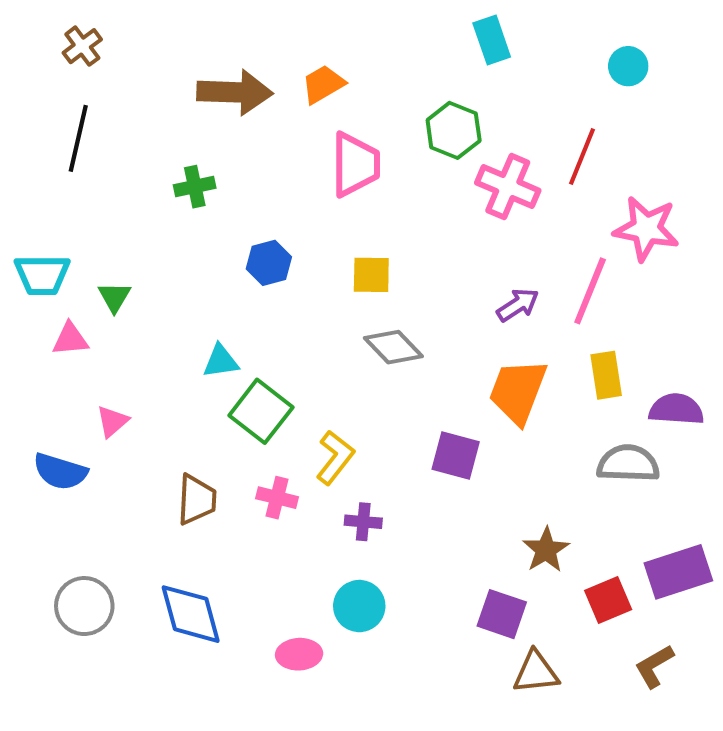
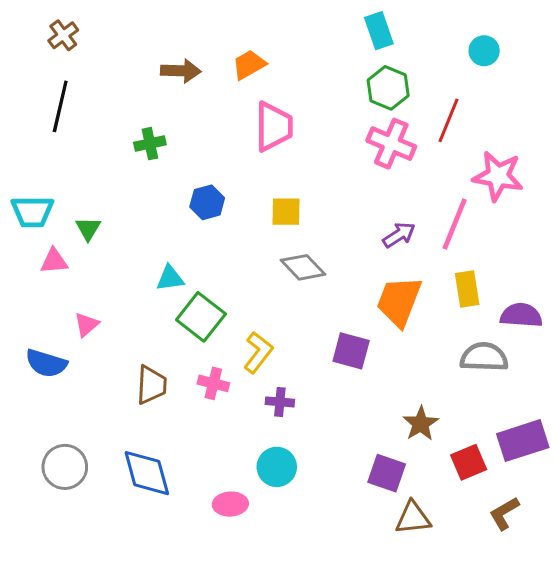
brown arrow: (235, 92) -> (181, 71), size x0.7
green hexagon: (454, 130) -> (388, 88), moved

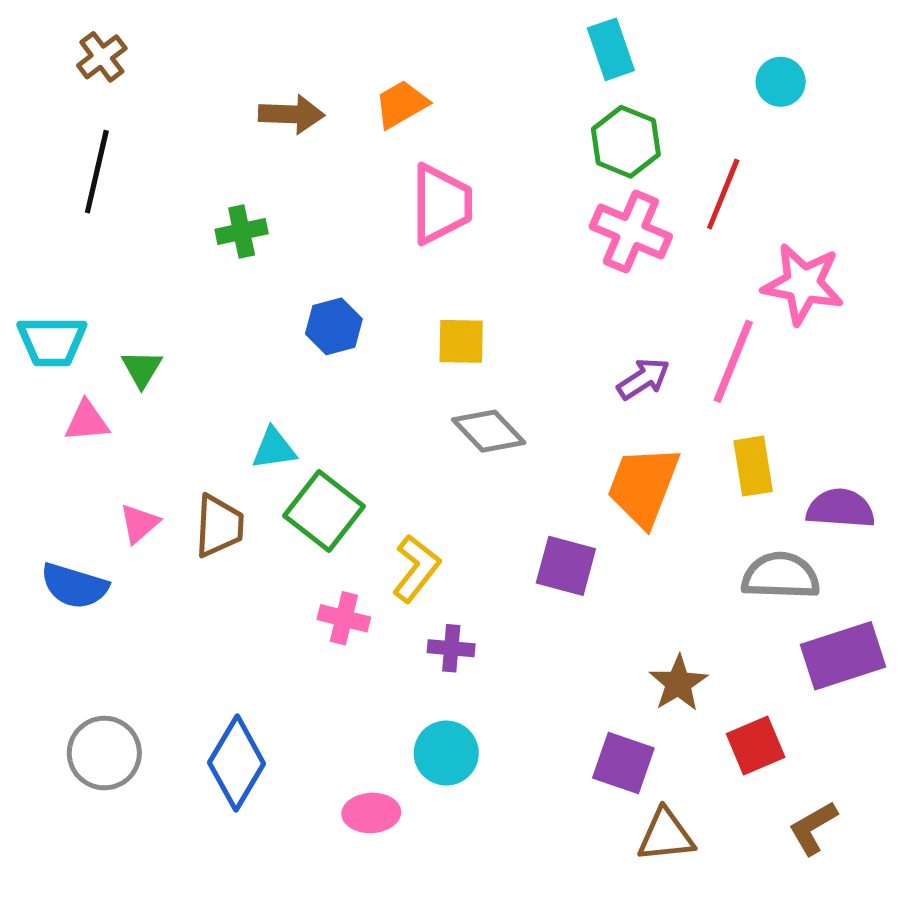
brown trapezoid: (151, 385) -> (219, 526), moved
purple rectangle: (523, 441) -> (843, 656), moved
blue diamond: (147, 473) -> (237, 763), turned 46

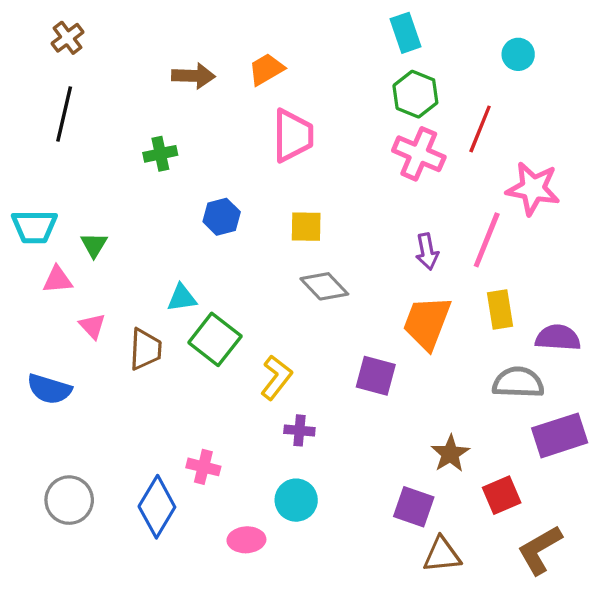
purple arrow: (643, 379) -> (427, 252), turned 112
pink triangle: (139, 523) -> (92, 326), moved, turned -32
pink cross: (344, 618) -> (203, 467), moved
brown L-shape: (813, 828) -> (540, 550), size x1.4

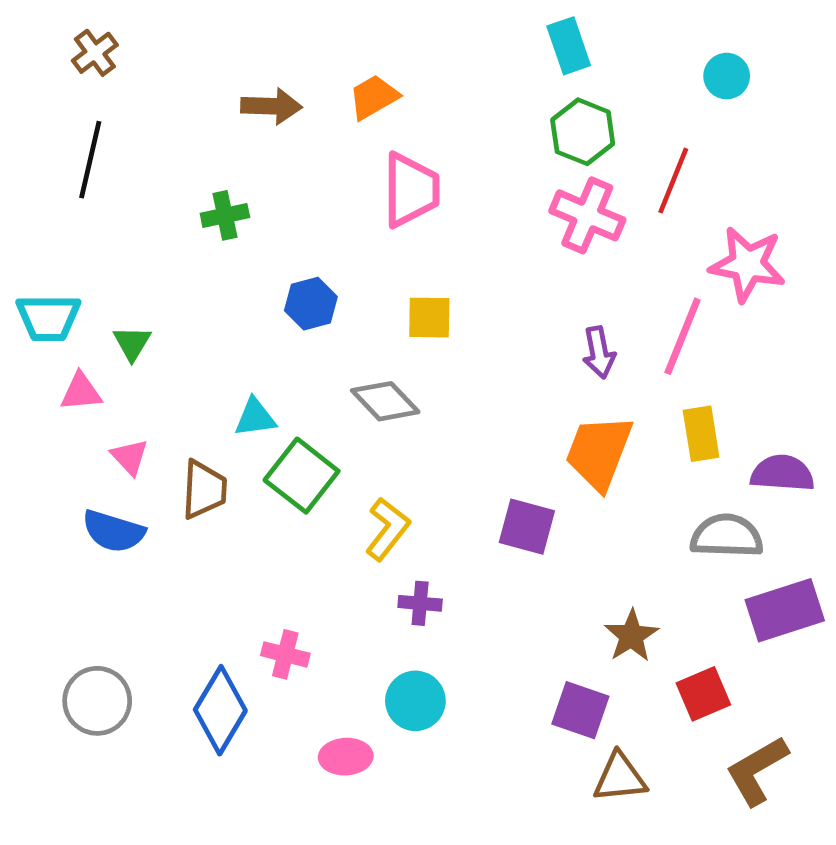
gray diamond: (324, 286) -> (385, 401), moved
blue semicircle: (49, 389) -> (113, 531), moved

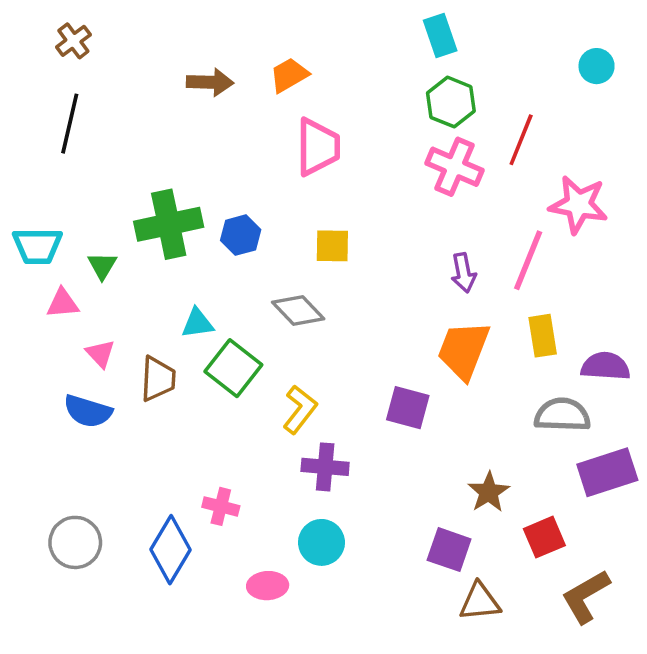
cyan circle: (727, 76) -> (597, 66), moved
green cross: (225, 215) -> (169, 224), moved, size x1.8
purple cross: (420, 603) -> (325, 467), size x1.4

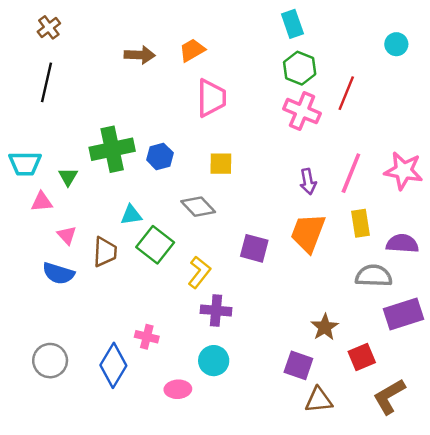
pink star: (579, 204) -> (404, 171), moved
purple square: (408, 408) -> (254, 248), moved

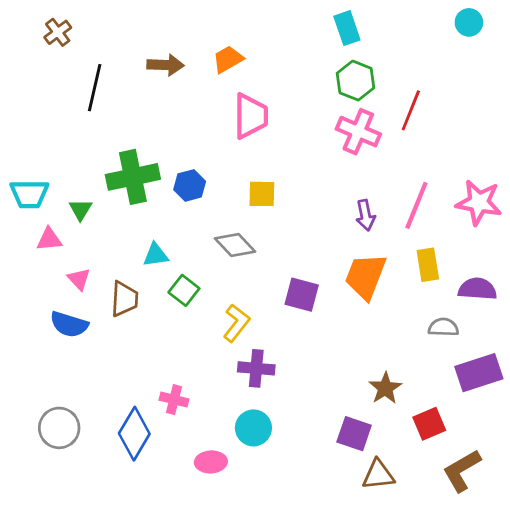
cyan circle: (396, 44) -> (469, 22), moved
black line: (47, 82) -> (95, 88), moved
green square: (155, 245) -> (184, 290), size x0.7
gray semicircle: (374, 276) -> (443, 327), size x0.7

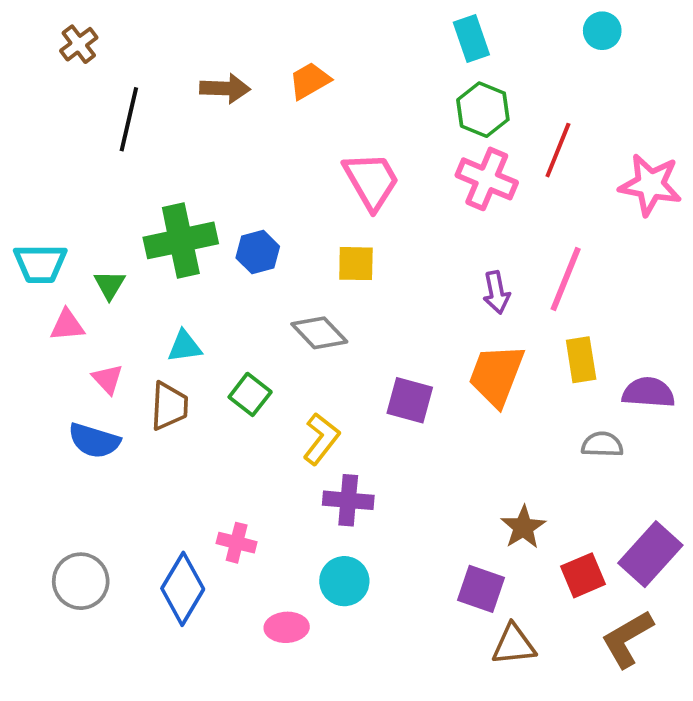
cyan circle: (469, 22) -> (602, 31), moved
pink trapezoid: (251, 116) -> (371, 181), moved, turned -30
pink star: (479, 202) -> (650, 185), moved
cyan triangle: (156, 255) -> (185, 346), moved
purple rectangle: (479, 373) -> (650, 554), moved, turned -30

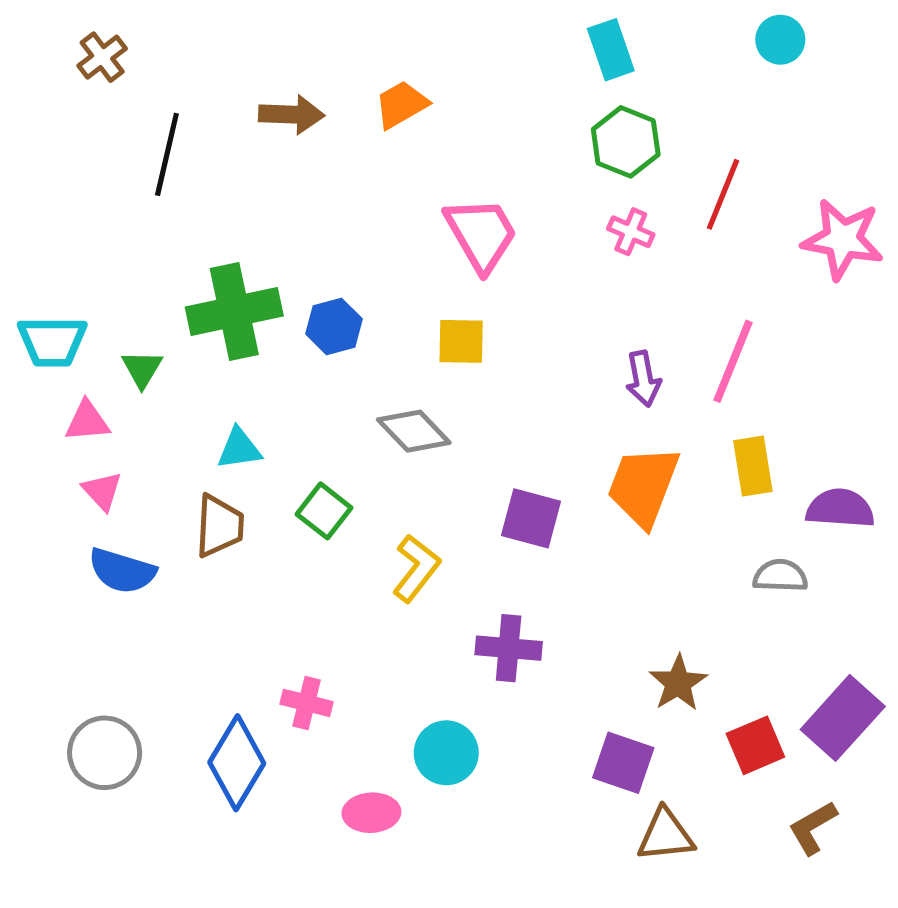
pink cross: (487, 179) -> (631, 232), size x0.6
pink triangle: (108, 379) -> (102, 491), moved
purple cross: (348, 500) -> (509, 648), moved
brown L-shape: (627, 639) -> (813, 828), size x0.7

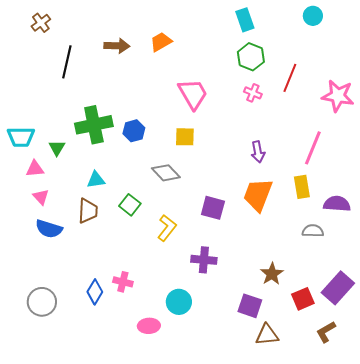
pink line: (733, 361) -> (313, 148), moved
blue diamond: (237, 763) -> (95, 292), moved, size x0.7

